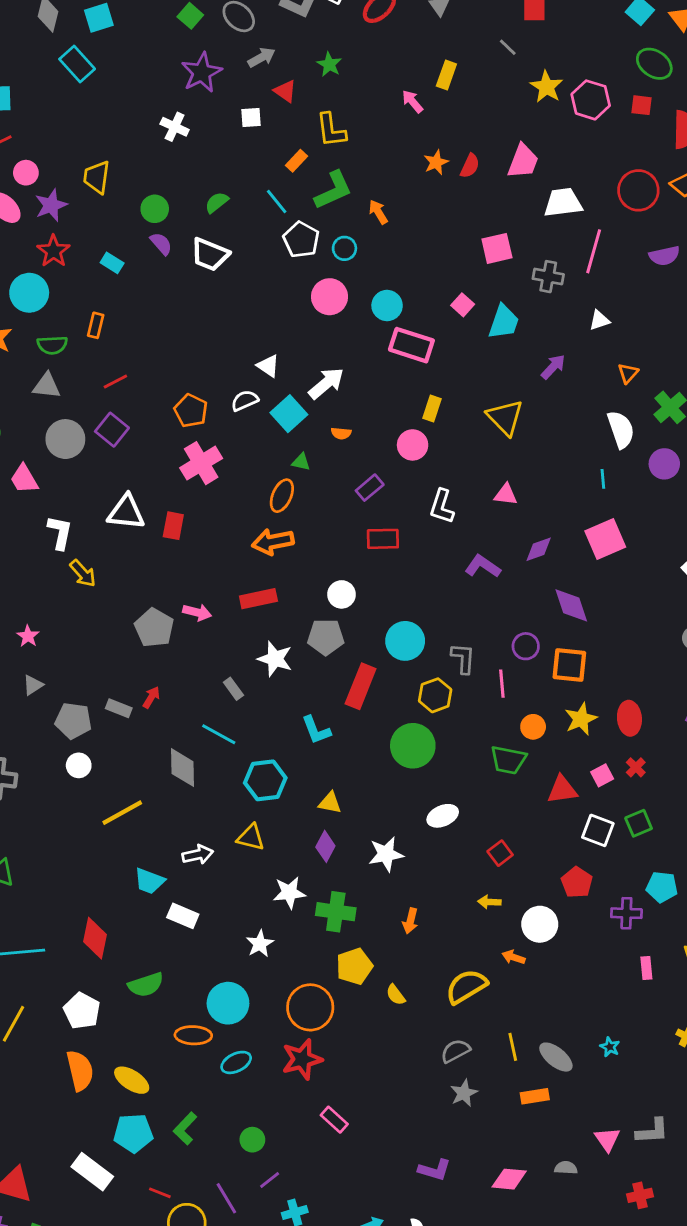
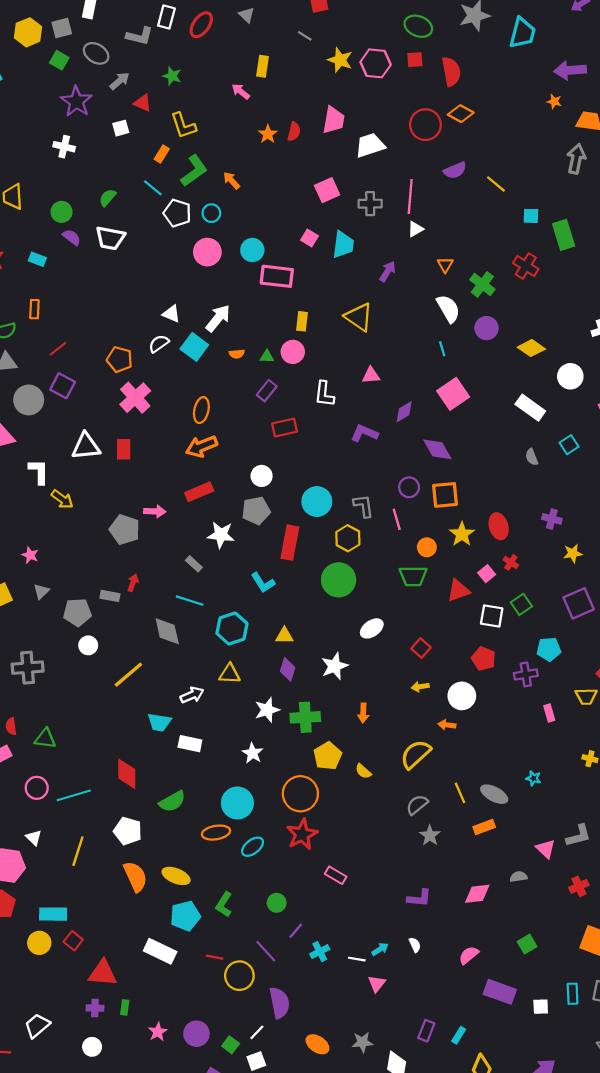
pink line: (594, 251) -> (410, 197), moved
green triangle: (301, 462) -> (267, 357), moved

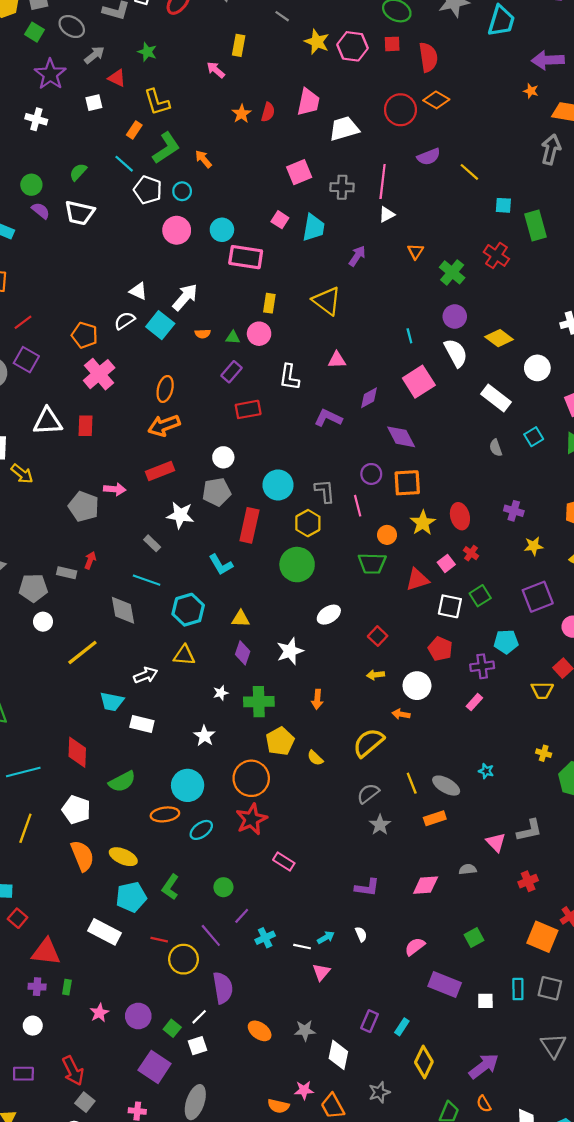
white semicircle: (448, 309) -> (456, 353), moved
white star: (267, 710) -> (221, 693), size x0.6
pink rectangle: (549, 713) -> (474, 702), moved, turned 56

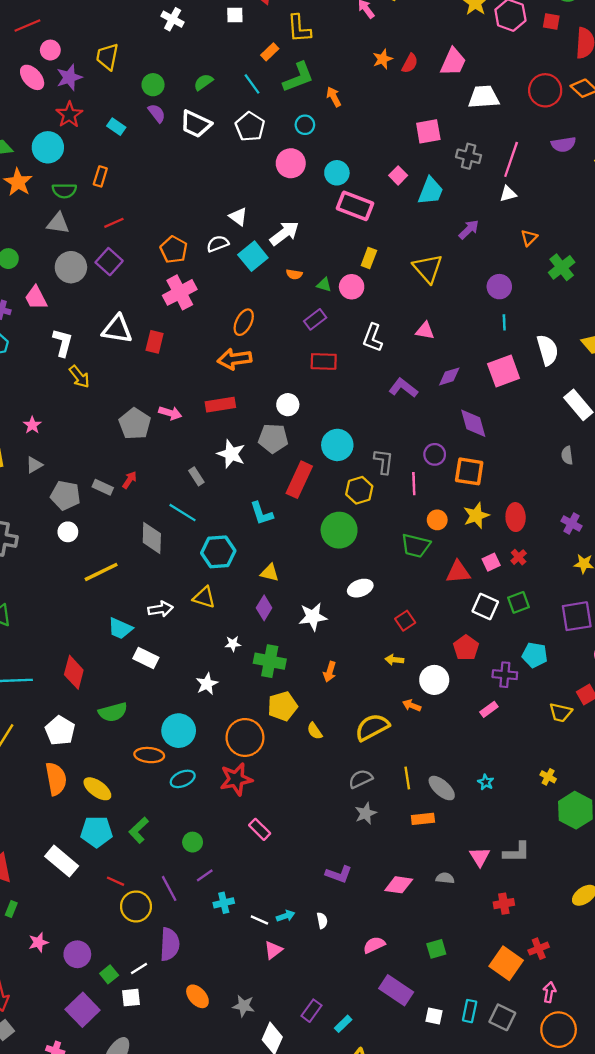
white pentagon: (148, 190) -> (250, 127), moved
purple circle: (455, 316) -> (499, 287), moved

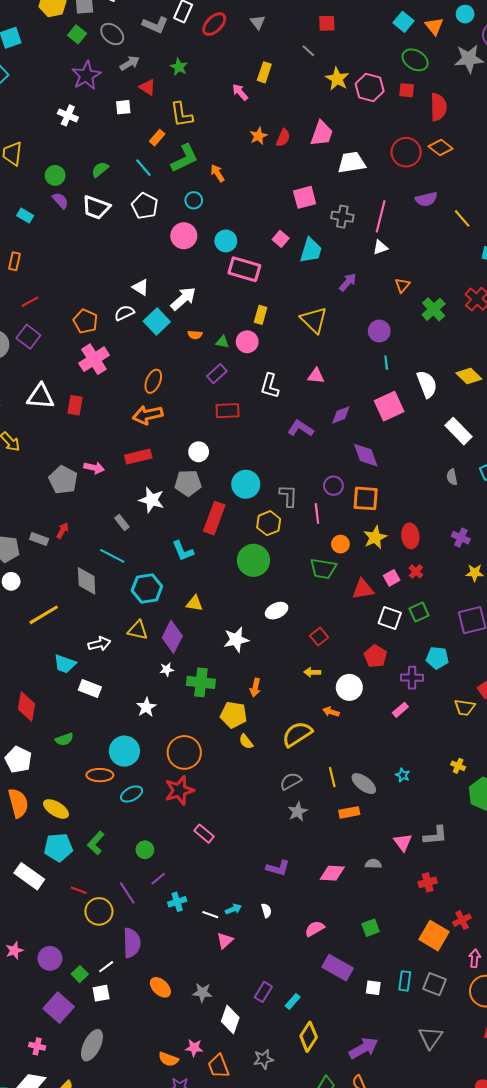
purple diamond: (264, 608) -> (172, 637), moved, size x1.4
yellow pentagon: (282, 706) -> (234, 715), moved, turned 30
green semicircle: (113, 712) -> (64, 739), size x0.7

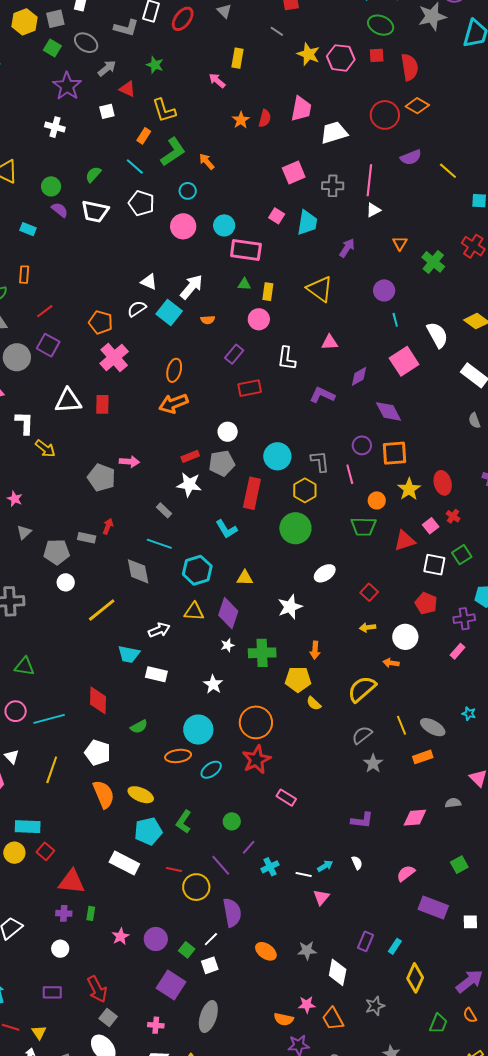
green triangle: (222, 342) -> (244, 284), moved
red rectangle: (138, 457) -> (190, 456), moved, size x0.7

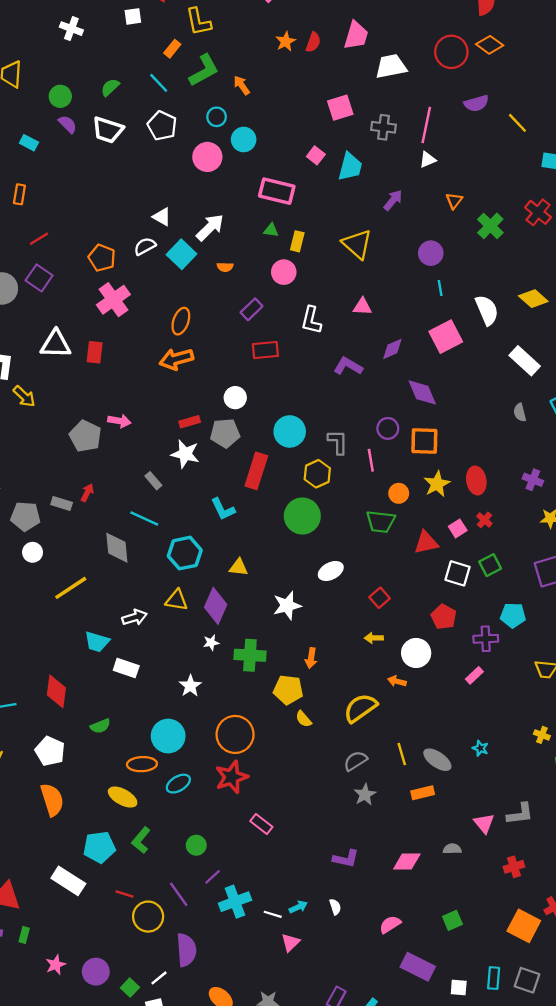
cyan circle: (224, 225) -> (244, 139), moved
yellow ellipse: (141, 795) -> (123, 797), moved
cyan cross: (270, 867) -> (235, 902), size x1.5

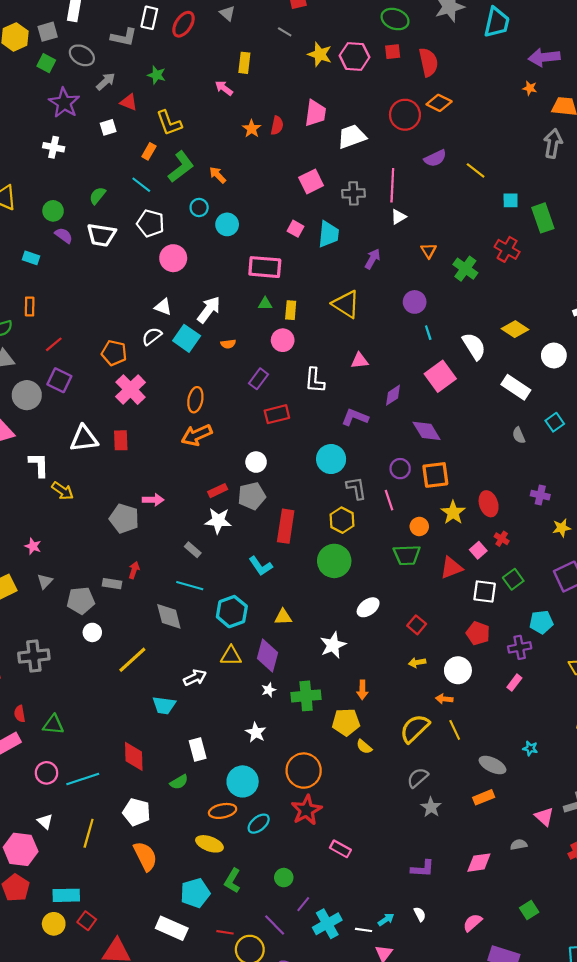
pink circle: (207, 157) -> (173, 258), moved
cyan circle: (290, 431) -> (331, 459), moved
white rectangle: (126, 668) -> (198, 749), moved, turned 65
yellow line: (402, 754) -> (455, 730), moved

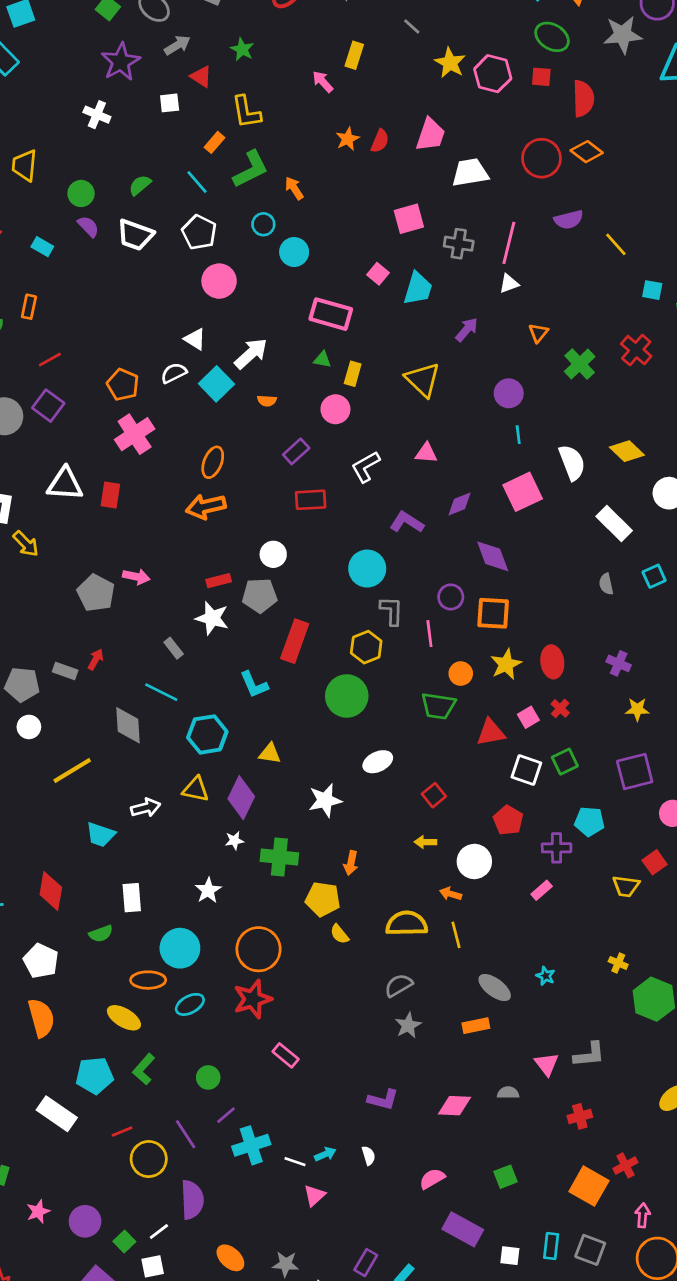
white L-shape: (315, 380) -> (366, 467), turned 45
yellow semicircle: (415, 729) -> (407, 924), turned 32
red line: (225, 932) -> (122, 1132), turned -42

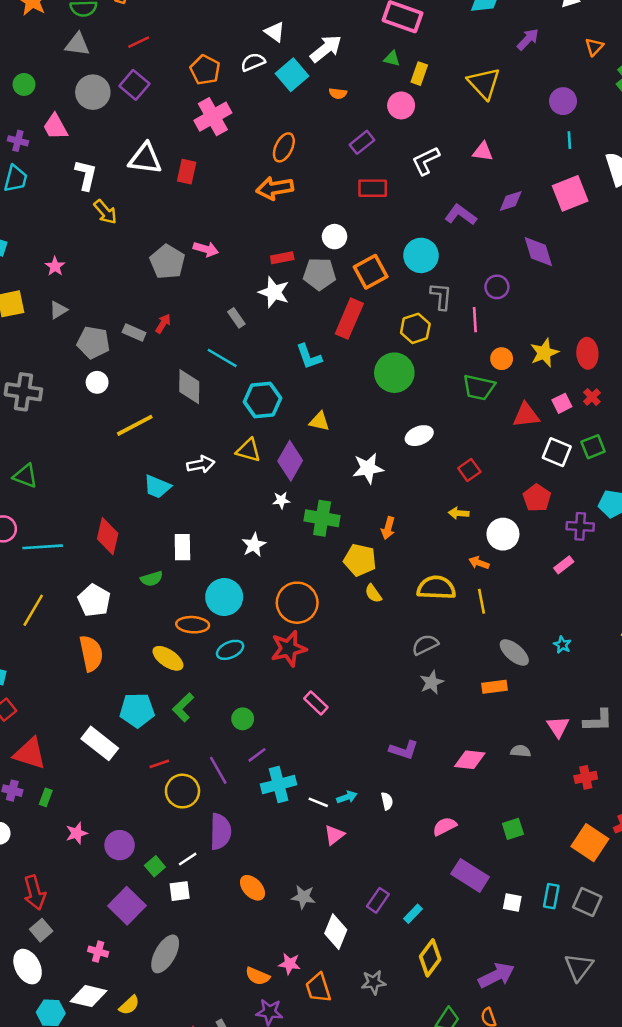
orange square: (493, 613) -> (371, 272), moved, turned -36

